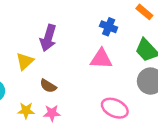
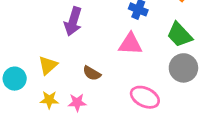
yellow triangle: (25, 61) -> (48, 65), moved
brown semicircle: (48, 86) -> (92, 73), moved

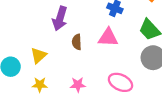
brown semicircle: (92, 73) -> (77, 42), moved, turned 56
pink star: (77, 102) -> (78, 85), moved

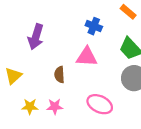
brown semicircle: (77, 42) -> (59, 75), moved
yellow star: (40, 85) -> (30, 107), moved

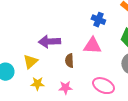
purple arrow: (36, 37) -> (49, 42), moved, turned 70
yellow star: (30, 107) -> (37, 84), moved

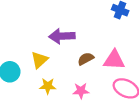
pink triangle: (92, 46) -> (114, 60), moved
brown semicircle: (69, 61) -> (86, 59), turned 64

